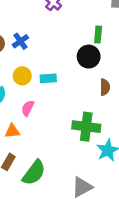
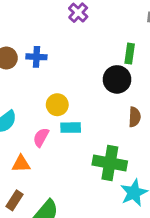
blue cross: (20, 41) -> (36, 57), turned 35
yellow circle: (22, 76) -> (57, 105), moved
cyan rectangle: (48, 78) -> (71, 128), moved

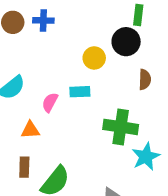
yellow circle: (57, 105) -> (94, 58), moved
brown rectangle: (15, 200) -> (24, 167), turned -30

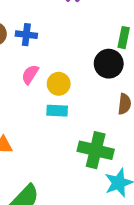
yellow circle: (94, 58) -> (59, 84), moved
pink semicircle: (50, 102) -> (30, 74), moved

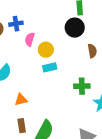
pink semicircle: (30, 74) -> (30, 39), moved
green cross: (96, 150) -> (82, 86), size x0.7

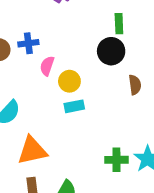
green cross: (82, 86) -> (116, 160), moved
orange triangle: (21, 100) -> (32, 151), size x1.6

